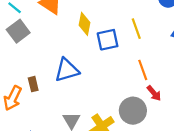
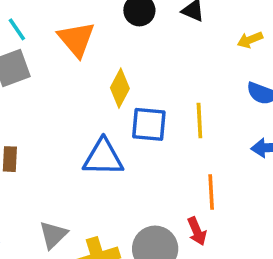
blue triangle: (67, 70) -> (103, 157), moved
orange line: (143, 70) -> (211, 192), moved

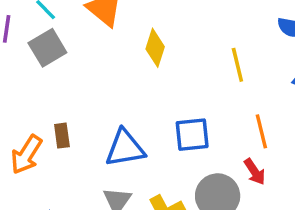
blue square: (149, 124) -> (192, 135), moved
blue triangle: (103, 157) -> (125, 148), moved

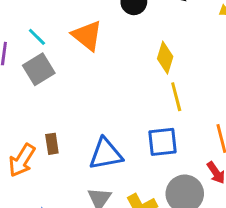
yellow diamond: (155, 48) -> (165, 58), moved
yellow line: (237, 65) -> (176, 97), moved

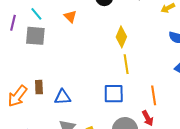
orange triangle: (87, 36) -> (70, 16), size x0.6
gray square: (39, 69) -> (35, 36), turned 30
blue triangle: (106, 154) -> (62, 97), moved, size x0.7

